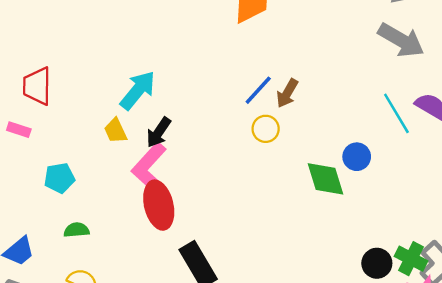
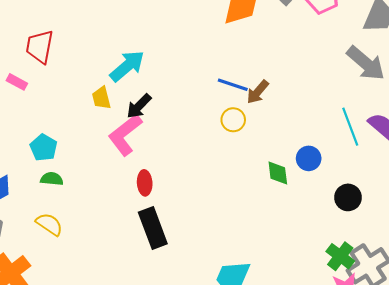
blue line: (258, 90) -> (233, 85), turned 56
cyan pentagon: (59, 178) -> (44, 148), moved, turned 30
green diamond: (326, 179) -> (278, 173), size x0.7
red ellipse: (159, 205) -> (145, 183), moved, size x0.6
black circle: (377, 263) -> (348, 197), moved

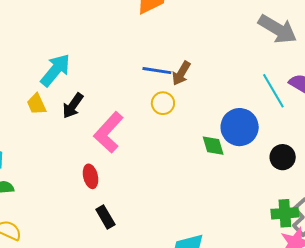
pink L-shape: (125, 135) -> (108, 132), moved
blue circle: (309, 158) -> (240, 127), size x1.6
black rectangle: (153, 228) -> (105, 217), size x0.6
green cross: (340, 256) -> (285, 213), turned -32

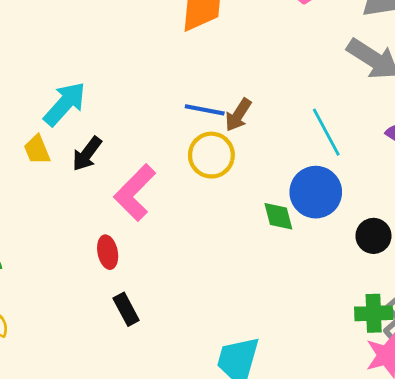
cyan line: (273, 91) -> (326, 132), moved
yellow circle: (163, 103) -> (211, 155), size x1.4

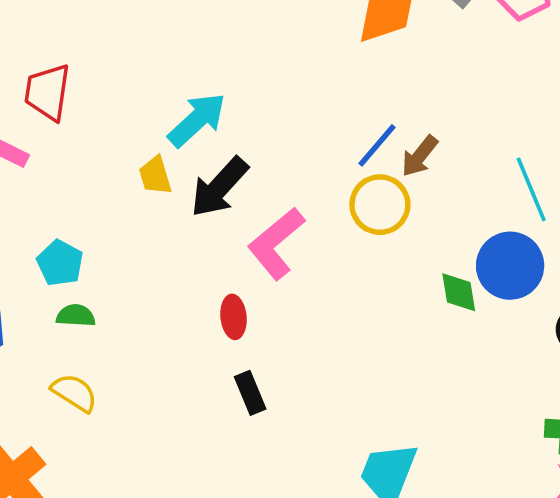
blue line: (205, 110) -> (377, 145), turned -66
black arrow: (87, 154) -> (219, 187), size x1.4

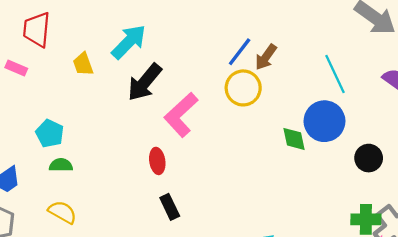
yellow trapezoid: (155, 175) -> (83, 64), moved

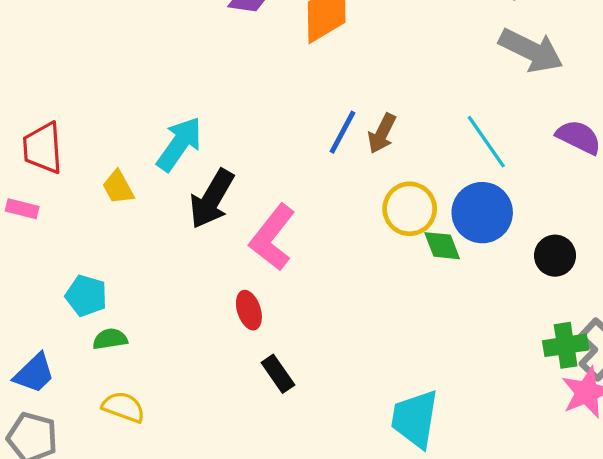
yellow circle: (243, 88) -> (410, 209), moved

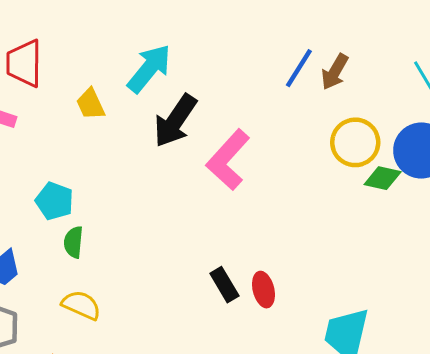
green diamond: (442, 246) -> (383, 178), turned -60
red ellipse: (249, 310) -> (263, 290), moved
green semicircle: (110, 339) -> (73, 242), turned -80

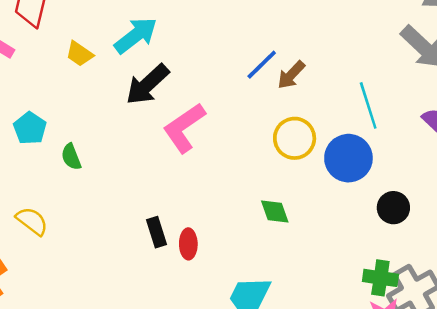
yellow trapezoid: (91, 104) -> (79, 54), turned -44
green diamond: (383, 178) -> (275, 211), moved, turned 44
green semicircle: (73, 242) -> (71, 157), moved, turned -40

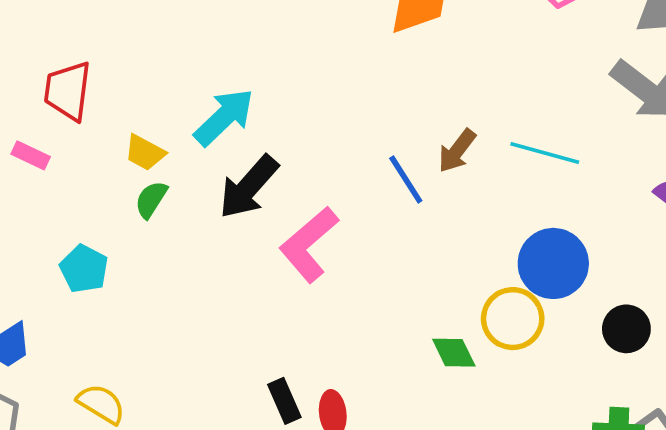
blue line: (262, 65) -> (406, 180), moved, turned -72
cyan line: (368, 105) -> (545, 153), moved, turned -51
yellow circle: (295, 138) -> (513, 319), moved
green semicircle: (71, 157) -> (151, 199), moved, turned 60

